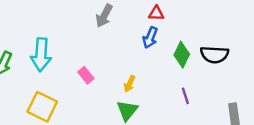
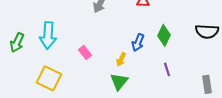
blue arrow: (150, 38) -> (138, 42), moved
black semicircle: (214, 55) -> (207, 31), moved

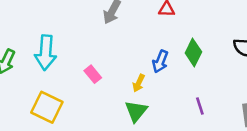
purple line: (167, 69) -> (200, 106), moved

